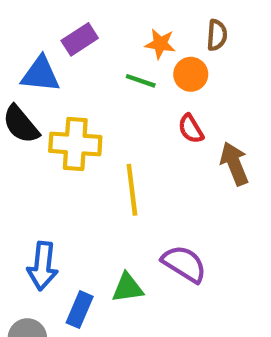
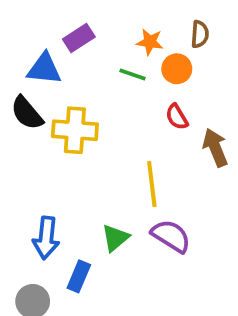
yellow line: (132, 190) -> (152, 184), moved
green triangle: (128, 288) -> (115, 238), moved, turned -32

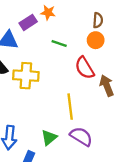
orange star: (150, 42) -> (48, 13), moved
orange circle: (177, 69) -> (96, 40), moved
red semicircle: (177, 117) -> (85, 68), size x1.5

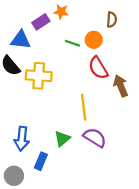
orange circle: (96, 40) -> (94, 40), moved

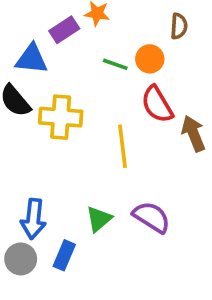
yellow line: (84, 107) -> (122, 146), moved
gray circle: (14, 176) -> (21, 259), moved

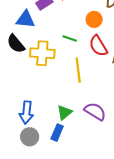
green line: (115, 64) -> (70, 38), moved
blue rectangle: (64, 255) -> (57, 133), moved
gray circle: (21, 259) -> (30, 137), moved

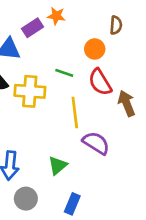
purple semicircle: (95, 111) -> (96, 143), moved
blue rectangle: (57, 133) -> (72, 204), moved
gray circle: (30, 137) -> (26, 199), moved

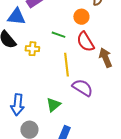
yellow cross: (30, 91) -> (32, 49), size x0.6

